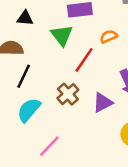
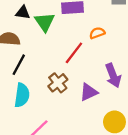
green triangle: (62, 35) -> (45, 22), moved
cyan semicircle: (29, 110) -> (22, 95), turned 145

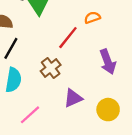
purple triangle: (89, 92) -> (73, 98), moved

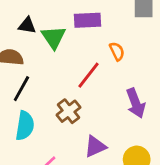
orange semicircle: (92, 18) -> (117, 51), turned 84

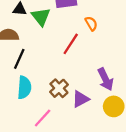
purple arrow: (136, 103) -> (106, 79), moved
brown cross: (69, 111) -> (59, 88), moved

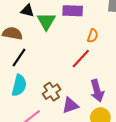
orange semicircle: (91, 24) -> (93, 36), turned 40
red line: (71, 44) -> (81, 59), moved

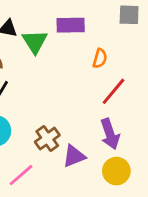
red line: (81, 59) -> (114, 91), moved

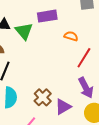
orange semicircle: (100, 58) -> (71, 36), turned -80

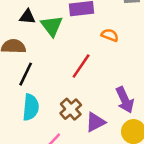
red line: (84, 58) -> (81, 66), moved

